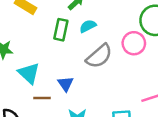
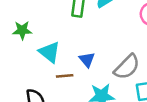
gray semicircle: (99, 56) -> (127, 67), moved

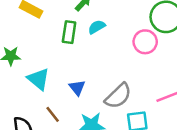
brown line: (65, 76) -> (53, 114), moved, turned 56

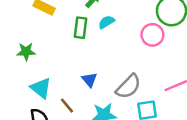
cyan triangle: (38, 79) -> (41, 88), moved

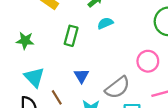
green rectangle: (81, 28) -> (71, 36), moved
pink circle: (152, 35) -> (148, 61), moved

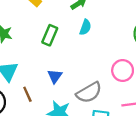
cyan semicircle: (105, 23) -> (85, 27), turned 126

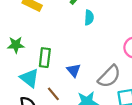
green rectangle: (50, 35) -> (45, 58), moved

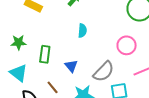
cyan semicircle: (89, 18) -> (82, 31), moved
cyan triangle: (29, 78) -> (19, 73), moved

